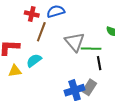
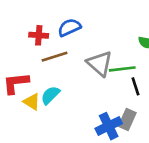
brown line: (41, 32) -> (55, 57), turned 60
yellow triangle: (15, 71) -> (32, 102), moved, turned 48

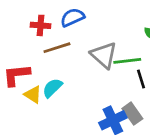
gray rectangle: (127, 119) -> (132, 114), turned -60

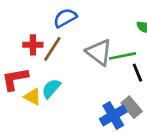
red cross: (41, 25) -> (33, 45), moved
brown line: (57, 48) -> (52, 49), turned -35

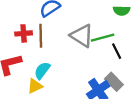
brown line: (52, 49) -> (41, 36), turned -30
yellow triangle: (33, 97) -> (35, 86), moved, turned -49

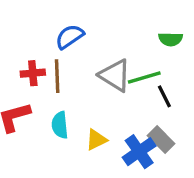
cyan semicircle: (42, 71) -> (60, 125), turned -42
yellow triangle: (35, 86) -> (96, 140), moved

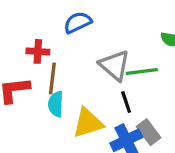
brown line: (57, 76) -> (52, 79), moved
black line: (164, 96) -> (126, 102), moved
yellow triangle: (96, 140) -> (88, 123), size x1.5

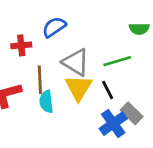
red cross: (38, 51) -> (21, 45), moved
gray triangle: (115, 65) -> (76, 62), moved
yellow triangle: (88, 123) -> (78, 88), moved, turned -32

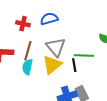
black line: (108, 90) -> (74, 65), moved

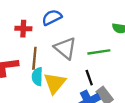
yellow triangle: (52, 65) -> (55, 83), moved
black line: (74, 65) -> (89, 78), moved

